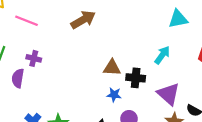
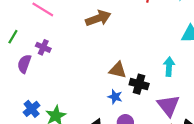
cyan arrow: (162, 55) -> (169, 67), turned -42

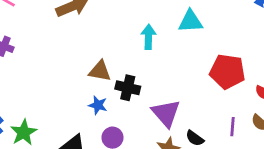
cyan arrow: (169, 67) -> (148, 37), moved

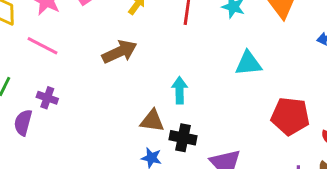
cyan arrow: (148, 37) -> (180, 90), moved

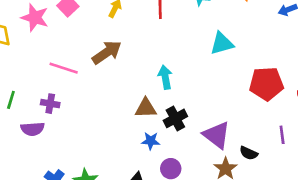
pink line: (42, 46) -> (64, 68), moved
purple semicircle: (23, 123) -> (33, 129), turned -100
black cross: (183, 138) -> (175, 118), turned -30

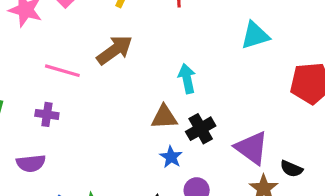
purple semicircle: (33, 129) -> (31, 163), moved
blue star: (151, 141) -> (171, 157), turned 30

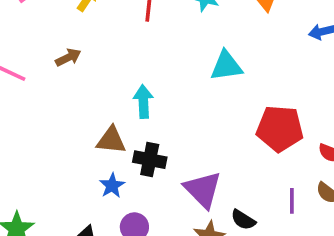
brown arrow: (115, 50) -> (68, 57), size x0.6
black cross: (201, 129) -> (150, 160), turned 32

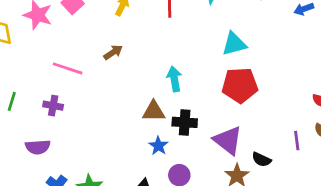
red pentagon: (280, 128) -> (240, 85), moved

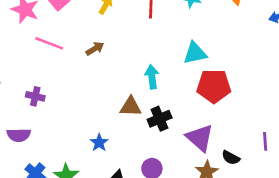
cyan triangle: (234, 44) -> (195, 53), moved
pink line: (68, 68) -> (49, 43), moved
black cross: (185, 122) -> (160, 119), turned -30
blue star: (158, 146) -> (99, 143), moved

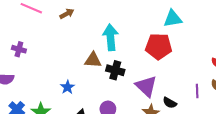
cyan triangle: (195, 53) -> (173, 19), moved
cyan arrow: (152, 77) -> (110, 37), size x1.4
black cross: (160, 119) -> (115, 70), turned 36

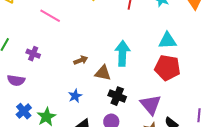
brown arrow: (67, 14) -> (81, 60), moved
cyan triangle: (173, 19) -> (168, 41), moved
black cross: (115, 70) -> (117, 96), moved

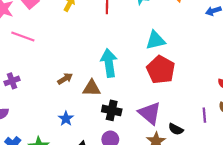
purple cross: (33, 54) -> (12, 81), turned -32
red pentagon: (167, 68) -> (161, 70), turned 30

